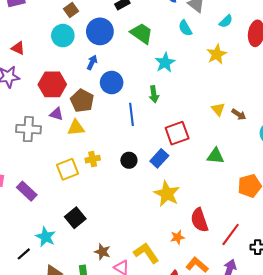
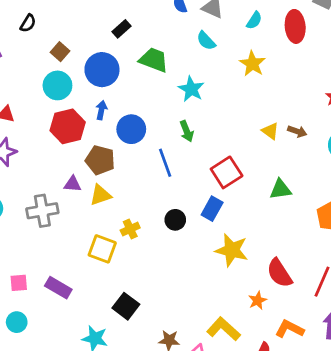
red hexagon: (52, 84) -> (68, 126), moved
yellow square: (68, 169) -> (102, 249), turned -35

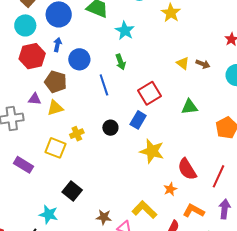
purple rectangle: (58, 288) -> (24, 165), moved

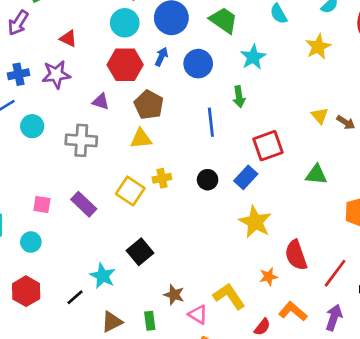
blue circle: (79, 59) -> (198, 64), moved
purple triangle: (35, 99) -> (101, 101), moved

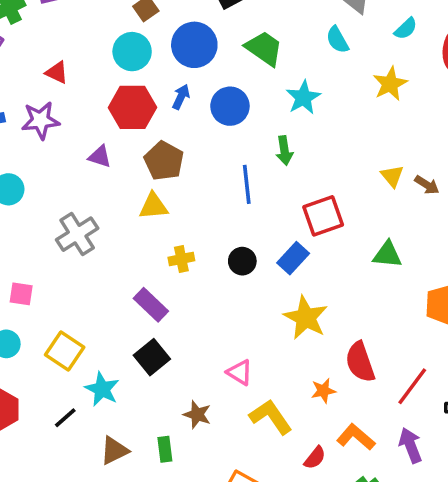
gray cross: (81, 140) -> (77, 234), moved, turned -36
yellow square: (130, 191) -> (65, 351), moved
purple rectangle: (84, 204) -> (151, 305), moved
pink triangle: (198, 315) -> (240, 372), moved
purple arrow: (334, 318) -> (410, 445), turned -40

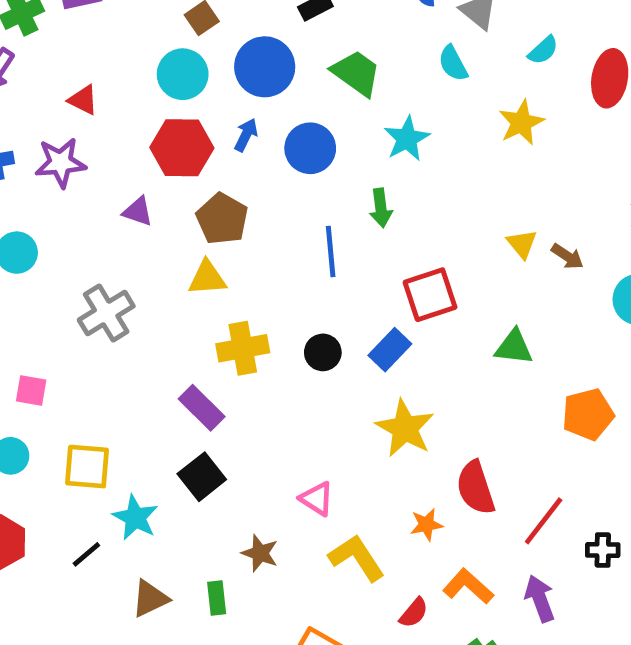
yellow cross: (181, 259) -> (243, 348), size x1.5
yellow square: (65, 351) -> (87, 467), turned -30

